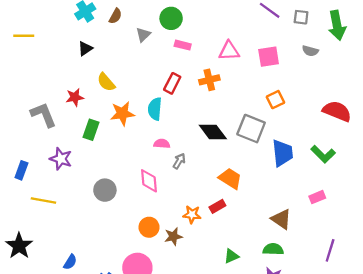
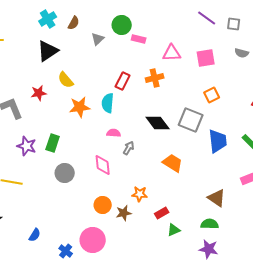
pink rectangle: (183, 45) -> (139, 39), moved
black triangle: (85, 49) -> (48, 51), size x1.6
green rectangle: (91, 130) -> (53, 143), moved
red rectangle: (217, 206) -> (162, 213), moved

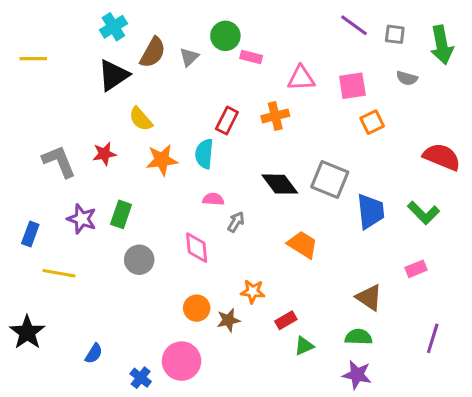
brown semicircle: (74, 23) -> (153, 52), moved, size x1.5
red star: (39, 93) -> (104, 154), moved
orange square: (212, 95) -> (372, 122), moved

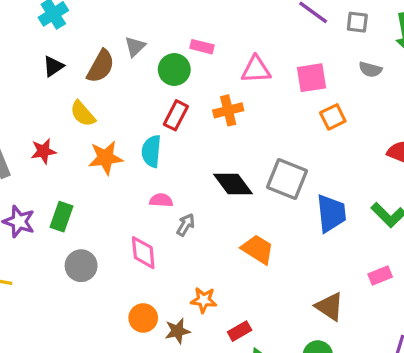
green circle: (225, 36) -> (174, 70), moved
brown semicircle: (153, 52) -> (101, 66), moved
black triangle: (113, 75) -> (53, 66), size x0.6

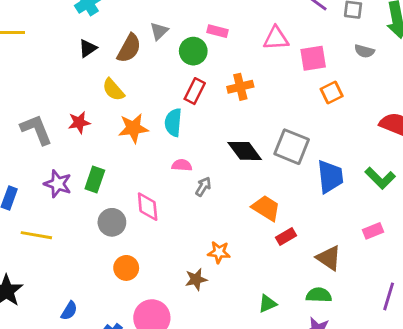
pink triangle: (256, 70) -> (276, 38), moved
pink diamond: (143, 253) -> (148, 207), moved
orange circle: (143, 318) -> (126, 268), moved
red rectangle: (240, 331) -> (286, 237), moved

